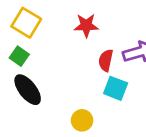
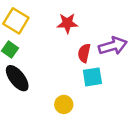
cyan square: (116, 88) -> (92, 77), turned -30

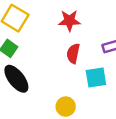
red semicircle: (84, 53) -> (73, 53), moved

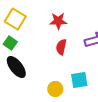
cyan square: (96, 77) -> (79, 80), moved

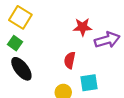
red star: (58, 21) -> (83, 27), moved
red semicircle: (61, 47) -> (70, 60), moved

